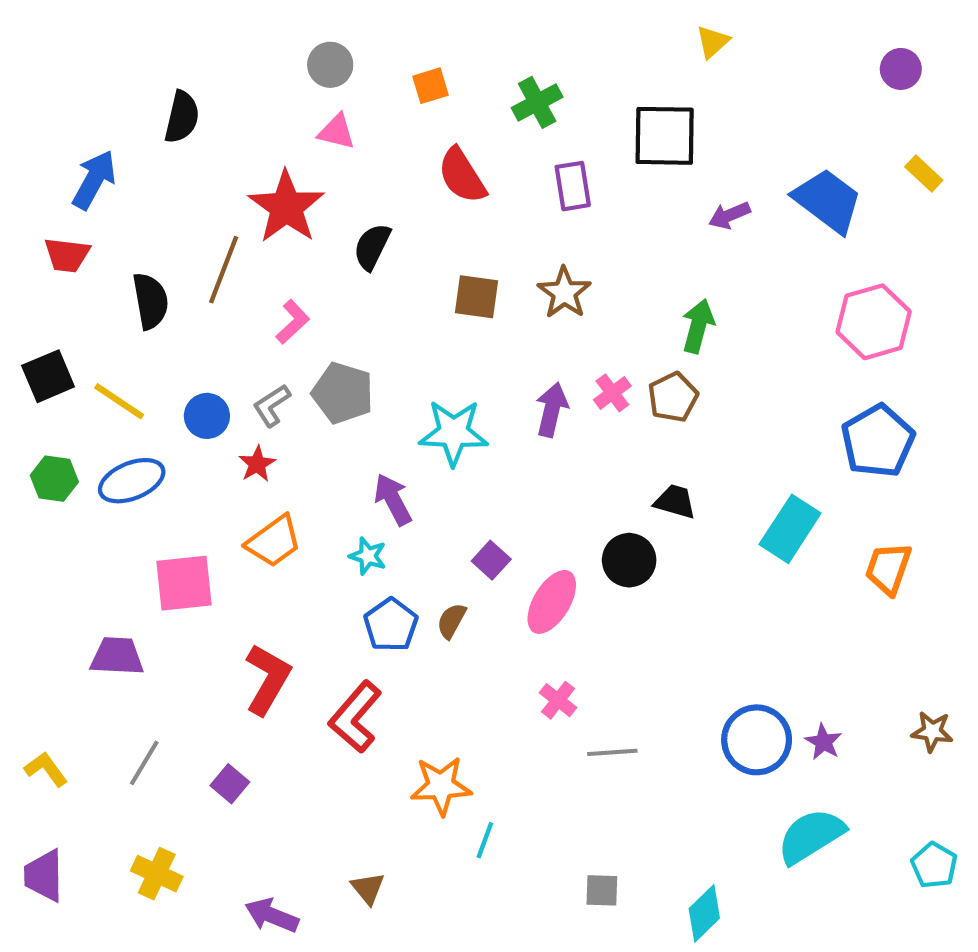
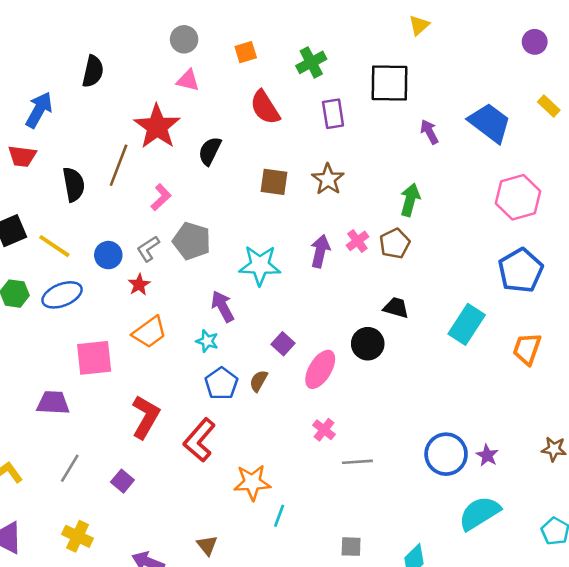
purple arrow: (729, 215) -> (429, 132), turned 85

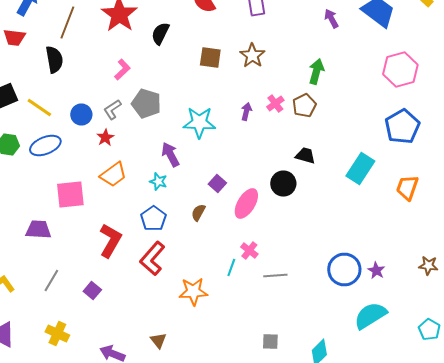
brown line: (119, 165) -> (67, 22), moved
purple arrow: (320, 251) -> (246, 112), size x0.7
blue pentagon: (221, 383) -> (153, 218), moved
cyan line: (279, 516) -> (231, 268), moved

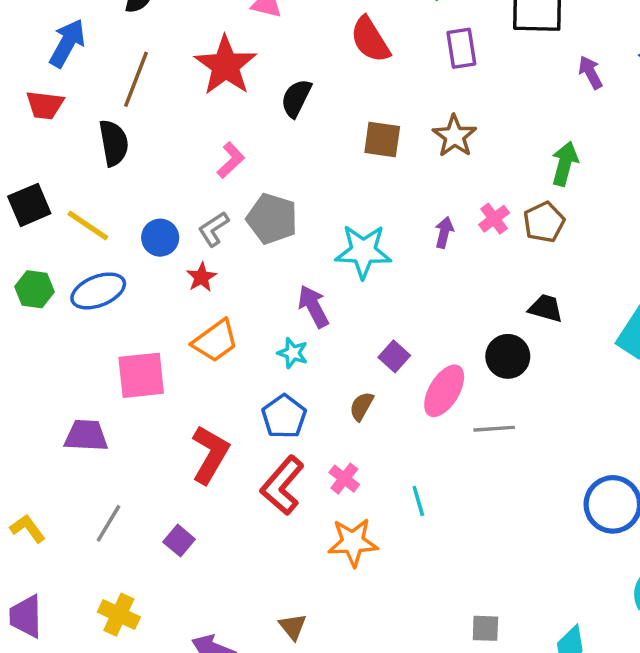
pink cross: (249, 250) -> (344, 479), moved
cyan line: (231, 268) -> (418, 501), turned -36
gray line: (275, 276) -> (494, 429), moved

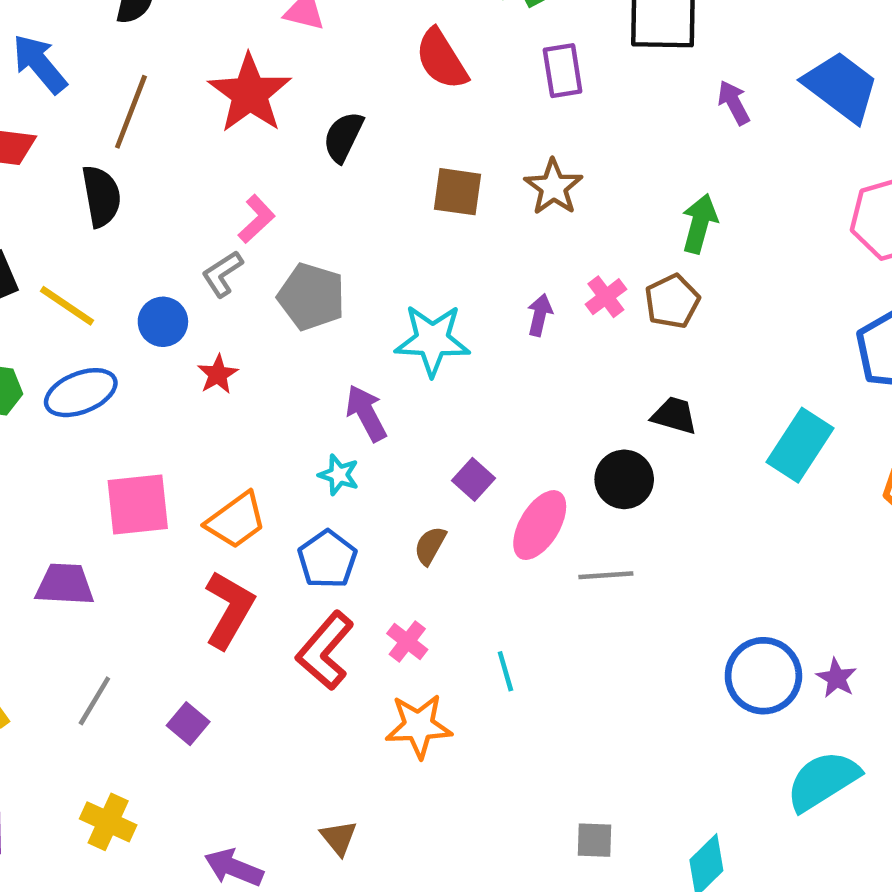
blue arrow: (67, 43) -> (40, 64), turned -69
gray L-shape: (214, 229) -> (222, 274), moved
orange trapezoid: (215, 341) -> (236, 520), moved

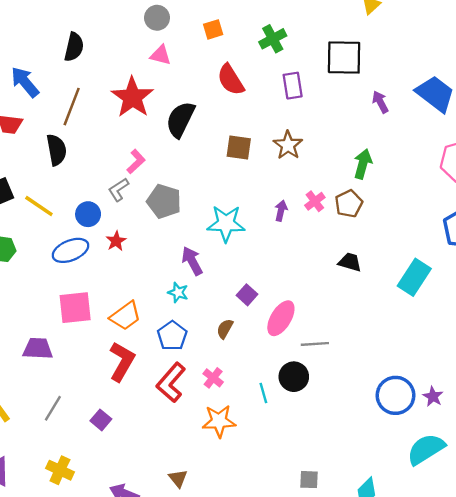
black semicircle: (343, 137) -> (180, 119), size x1.4
blue ellipse: (81, 393) -> (70, 250), moved
black circle: (624, 479) -> (294, 377), moved

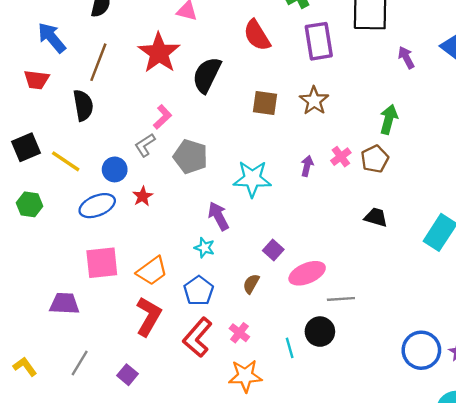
purple rectangle: (293, 86) -> (319, 41), size x1.4
pink ellipse: (281, 318) -> (307, 273), turned 36

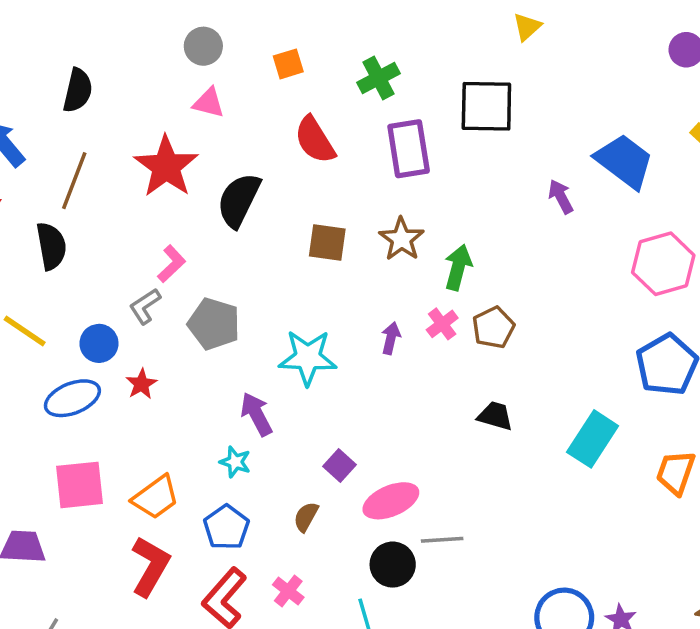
purple arrow: (406, 58) -> (561, 197), moved
green arrow: (389, 119) -> (458, 267), moved
black circle: (320, 332) -> (393, 565), moved

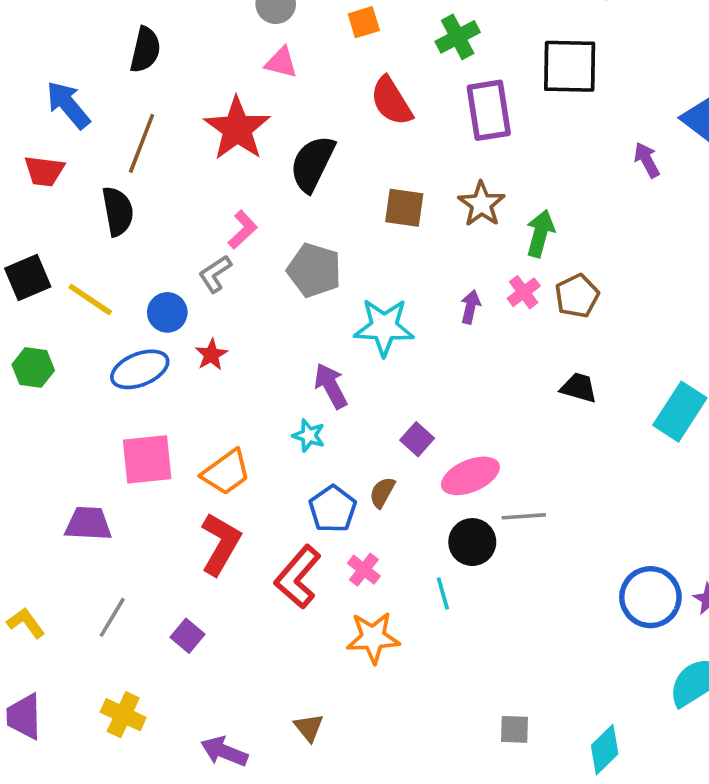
gray pentagon: (214, 324) -> (314, 270), moved
blue pentagon: (226, 527) -> (333, 509), moved

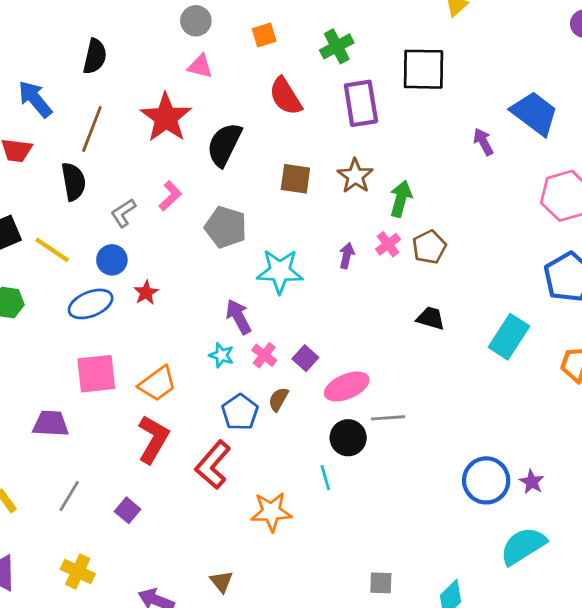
gray L-shape: (215, 274) -> (123, 213), moved
pink cross: (364, 570) -> (264, 355), moved

